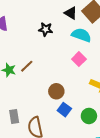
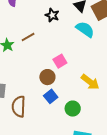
pink square: (79, 59) -> (60, 61), moved
brown line: (27, 66) -> (28, 37), moved

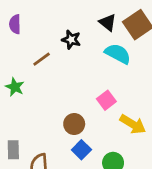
brown line: (28, 37) -> (42, 59), moved
pink square: (60, 61) -> (106, 100), moved

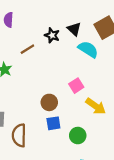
black triangle: (108, 22) -> (74, 29), moved
blue square: (81, 150) -> (53, 123), turned 32

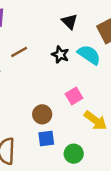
black triangle: (74, 29) -> (70, 22), moved
black star: (52, 35) -> (60, 55), moved

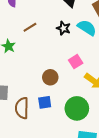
blue square: (46, 139) -> (45, 102), moved
green circle: (74, 154) -> (77, 108), size x1.5

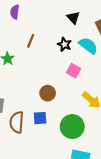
brown line: (30, 27) -> (31, 41), turned -40
pink square: (76, 62) -> (73, 71), moved, turned -32

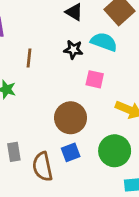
brown circle: (48, 93) -> (71, 118), size x1.5

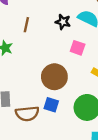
blue square: (71, 152) -> (51, 105), turned 32
brown semicircle: (42, 167) -> (27, 114), turned -90

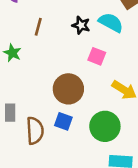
brown semicircle: (27, 114) -> (35, 131), turned -90

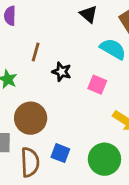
black star: (81, 25) -> (62, 72), moved
brown circle: (68, 89) -> (31, 118), moved

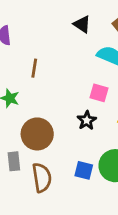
black star: (62, 72) -> (87, 120), moved, turned 30
blue square: (60, 153) -> (84, 170), moved

